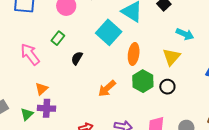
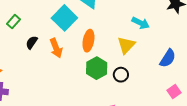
orange arrow: (107, 88) -> (56, 48), moved, turned -72

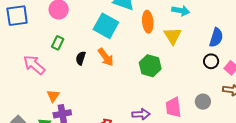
orange ellipse: (88, 41) -> (148, 22), moved
black circle: (121, 75) -> (211, 61), moved

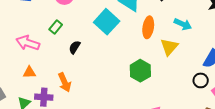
orange arrow: (106, 57) -> (65, 82), moved
pink arrow: (34, 65) -> (28, 43), turned -35
orange triangle: (53, 96) -> (29, 72), moved, turned 40

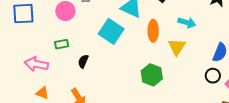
green rectangle: (56, 27) -> (62, 44), turned 48
orange triangle: (29, 72) -> (42, 93), turned 32

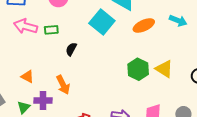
orange ellipse: (153, 31) -> (144, 26), turned 60
yellow triangle: (177, 47) -> (164, 69), moved, turned -36
pink arrow: (36, 64) -> (26, 26), moved

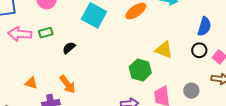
black semicircle: (71, 49) -> (69, 48), turned 32
green hexagon: (138, 69) -> (140, 70), moved

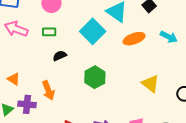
green rectangle: (46, 33) -> (49, 32), moved
green hexagon: (140, 70) -> (95, 77), moved

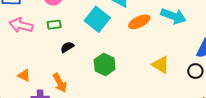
cyan arrow: (169, 37) -> (174, 16), size x1.4

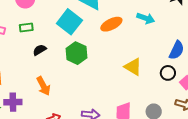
cyan arrow: (174, 16) -> (146, 18), size x0.7
green hexagon: (105, 65) -> (76, 53), moved
orange arrow: (60, 83) -> (43, 86), moved

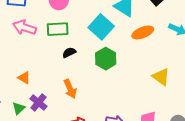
green rectangle: (26, 27) -> (58, 29), size x1.5
purple cross: (13, 102) -> (38, 102), turned 36

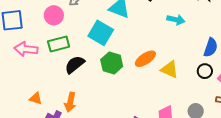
orange ellipse: (143, 32) -> (145, 59), moved
black semicircle: (69, 53) -> (75, 65), size x1.5
orange arrow: (70, 89) -> (70, 102), moved, turned 48

